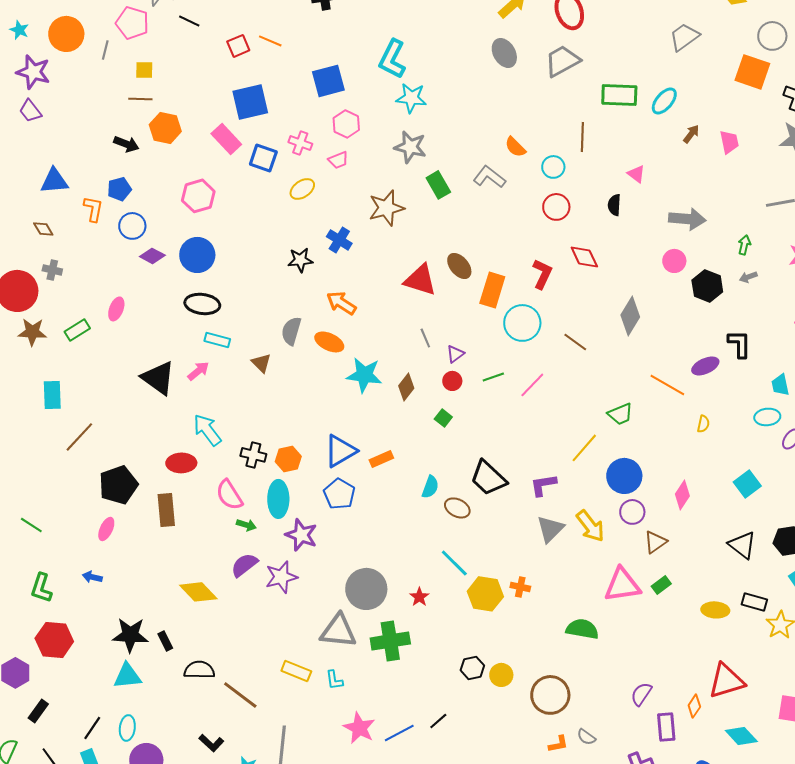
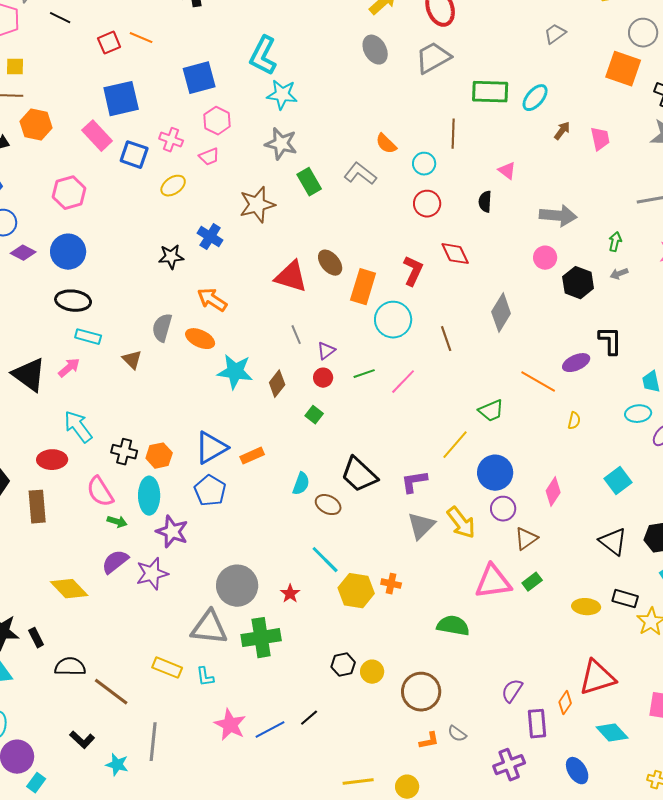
gray trapezoid: (684, 37) -> (555, 34), size x0.7
brown line: (575, 342) -> (446, 339), turned 35

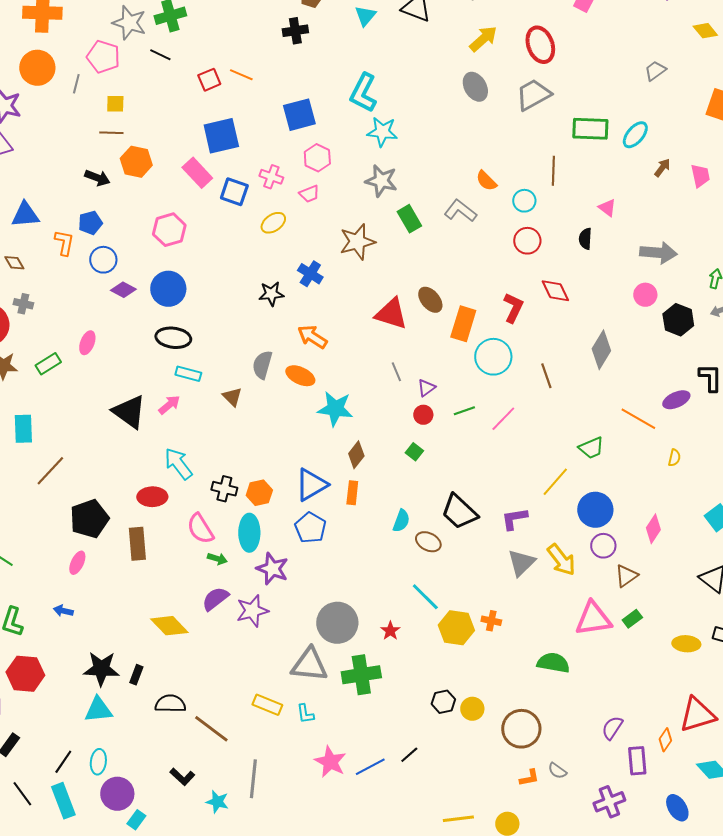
brown diamond: (277, 384) -> (356, 455), moved
orange rectangle: (252, 456) -> (352, 493), turned -60
black rectangle: (36, 638) -> (136, 675), turned 48

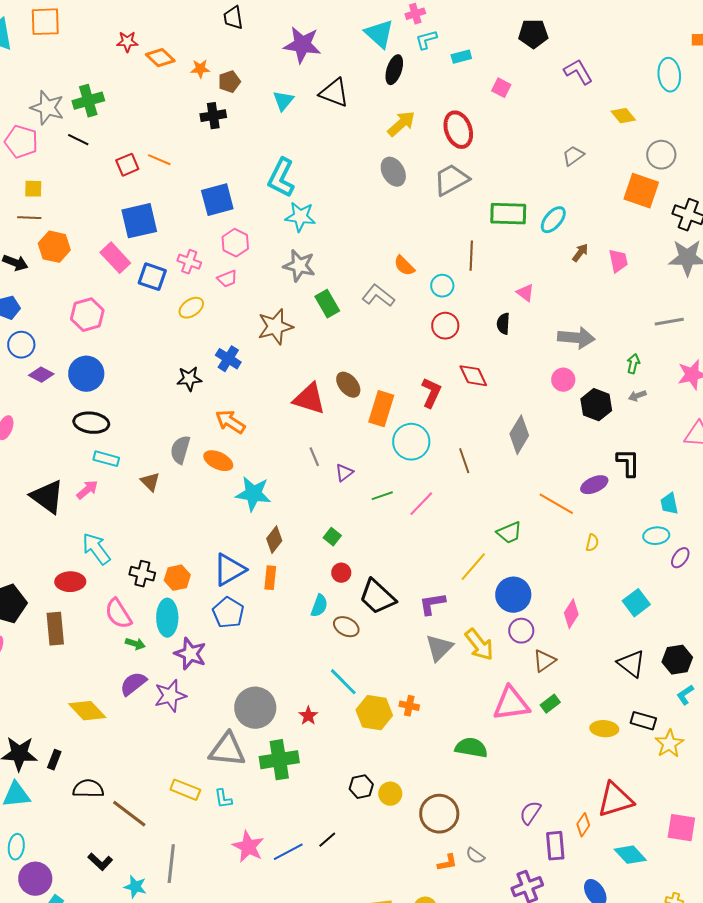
red circle: (423, 415) -> (341, 573), moved

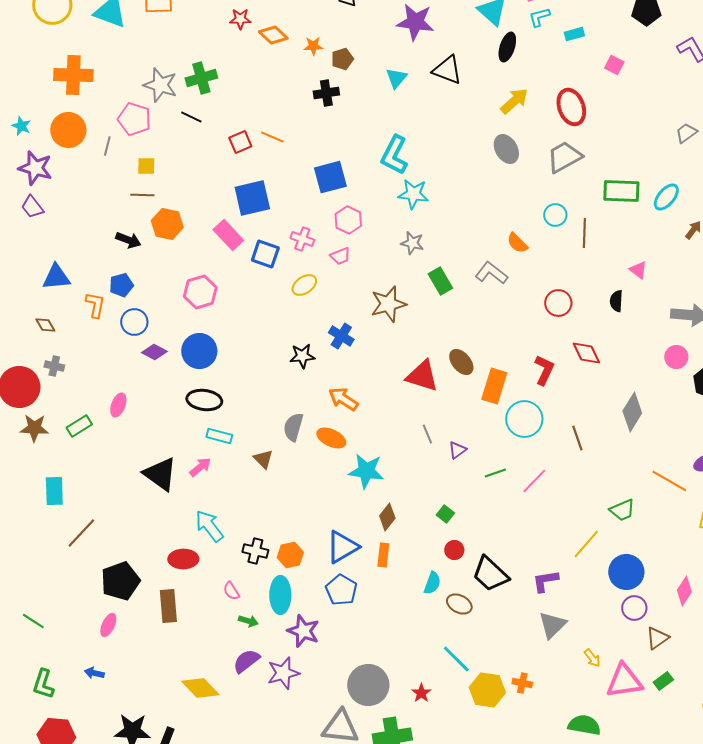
gray star: (299, 266) -> (412, 243), size x0.7
cyan circle: (442, 286) -> (555, 215), moved
pink semicircle: (118, 614) -> (231, 591), size x0.6
yellow arrow: (479, 645) -> (592, 658), moved, size x0.6

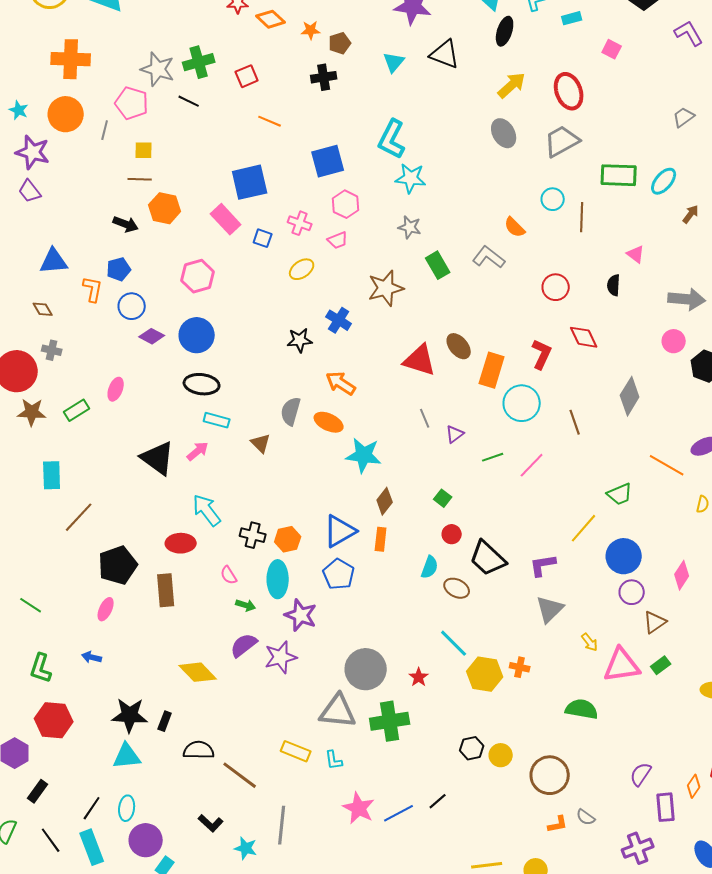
red square: (240, 142) -> (247, 76), moved
blue square: (265, 254) -> (263, 238), size x0.7

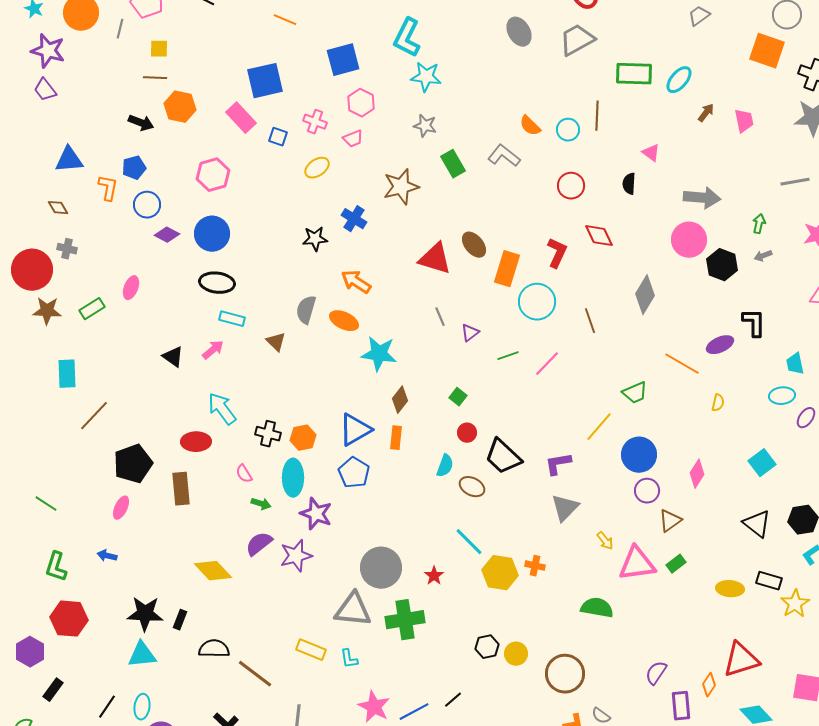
cyan circle: (553, 199) -> (568, 130), moved
pink circle: (674, 341) -> (689, 240), size x1.5
black triangle: (158, 458) -> (173, 357), size x0.6

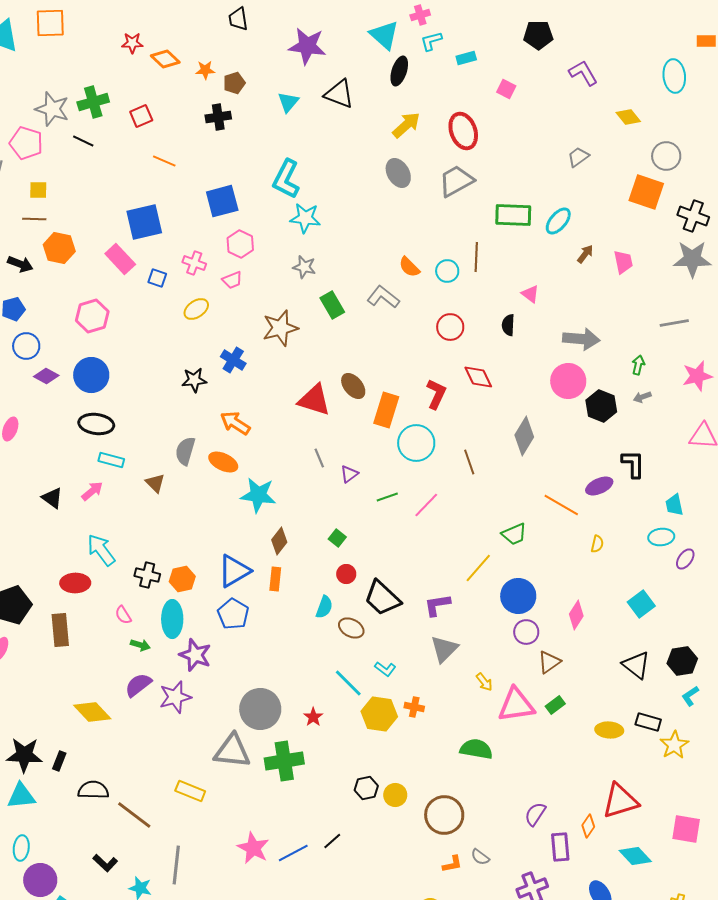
cyan L-shape: (349, 659) -> (385, 669), moved, turned -45

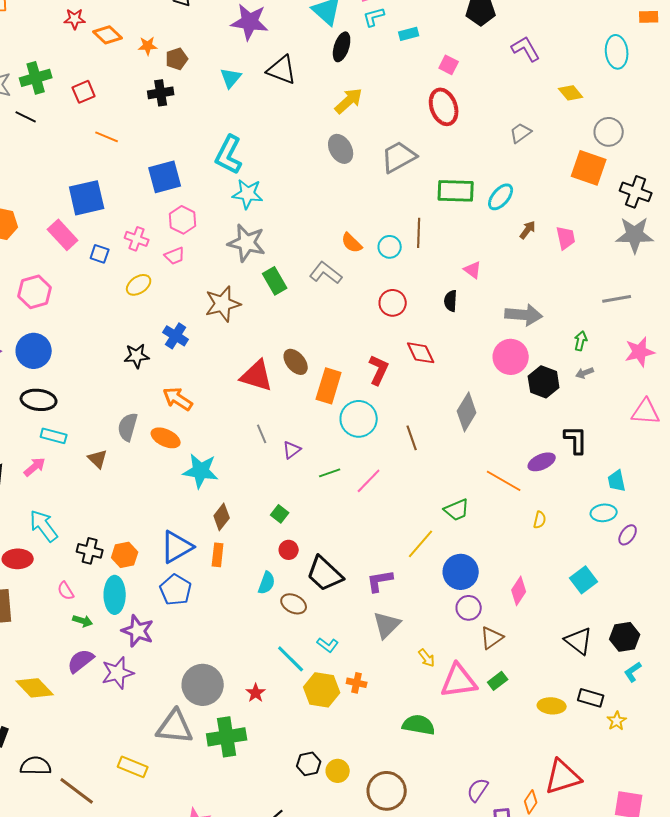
red ellipse: (463, 131) -> (444, 107), moved
gray star: (304, 267) -> (247, 243), size x1.6
yellow star: (674, 745) -> (617, 721), size x0.7

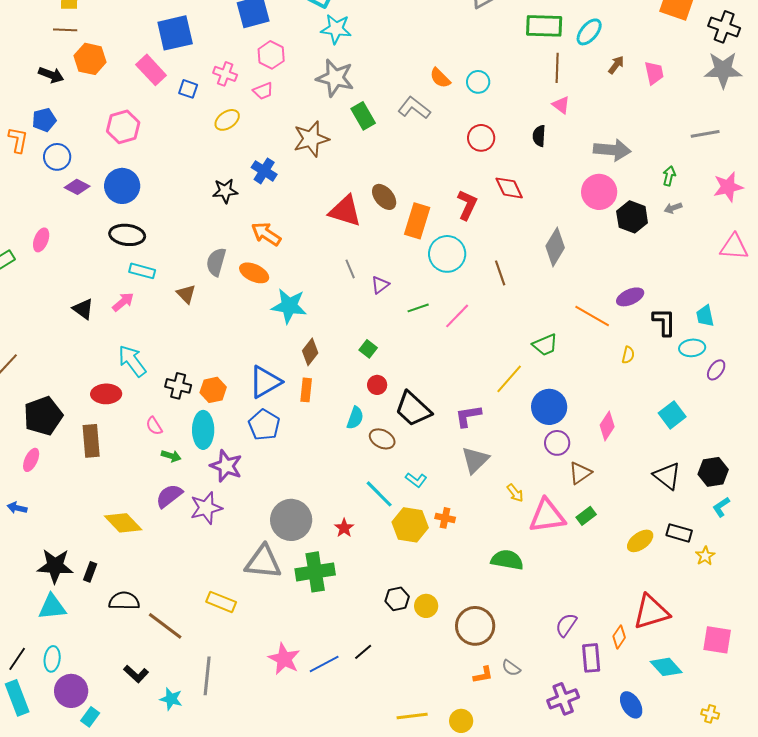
brown line: (419, 233) -> (557, 68), moved
black L-shape: (576, 440) -> (664, 322), moved
yellow ellipse: (552, 706) -> (640, 541), turned -40

